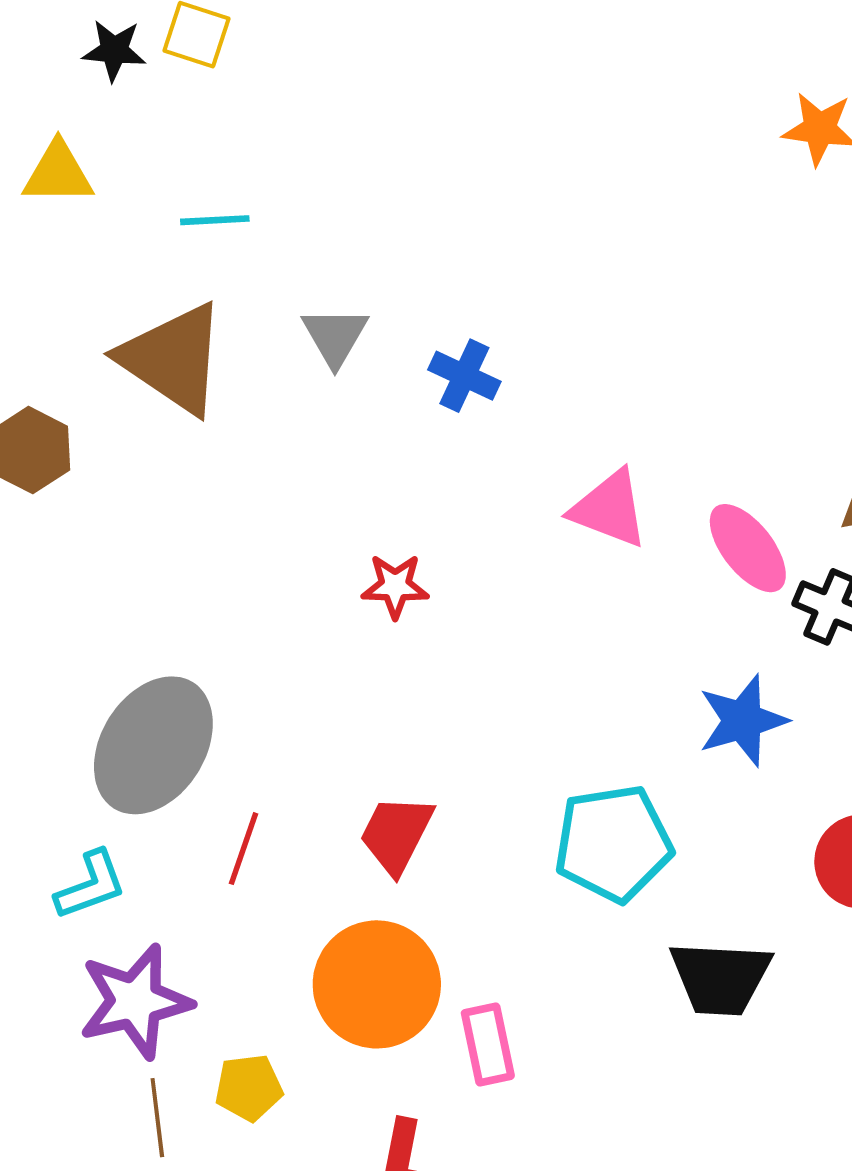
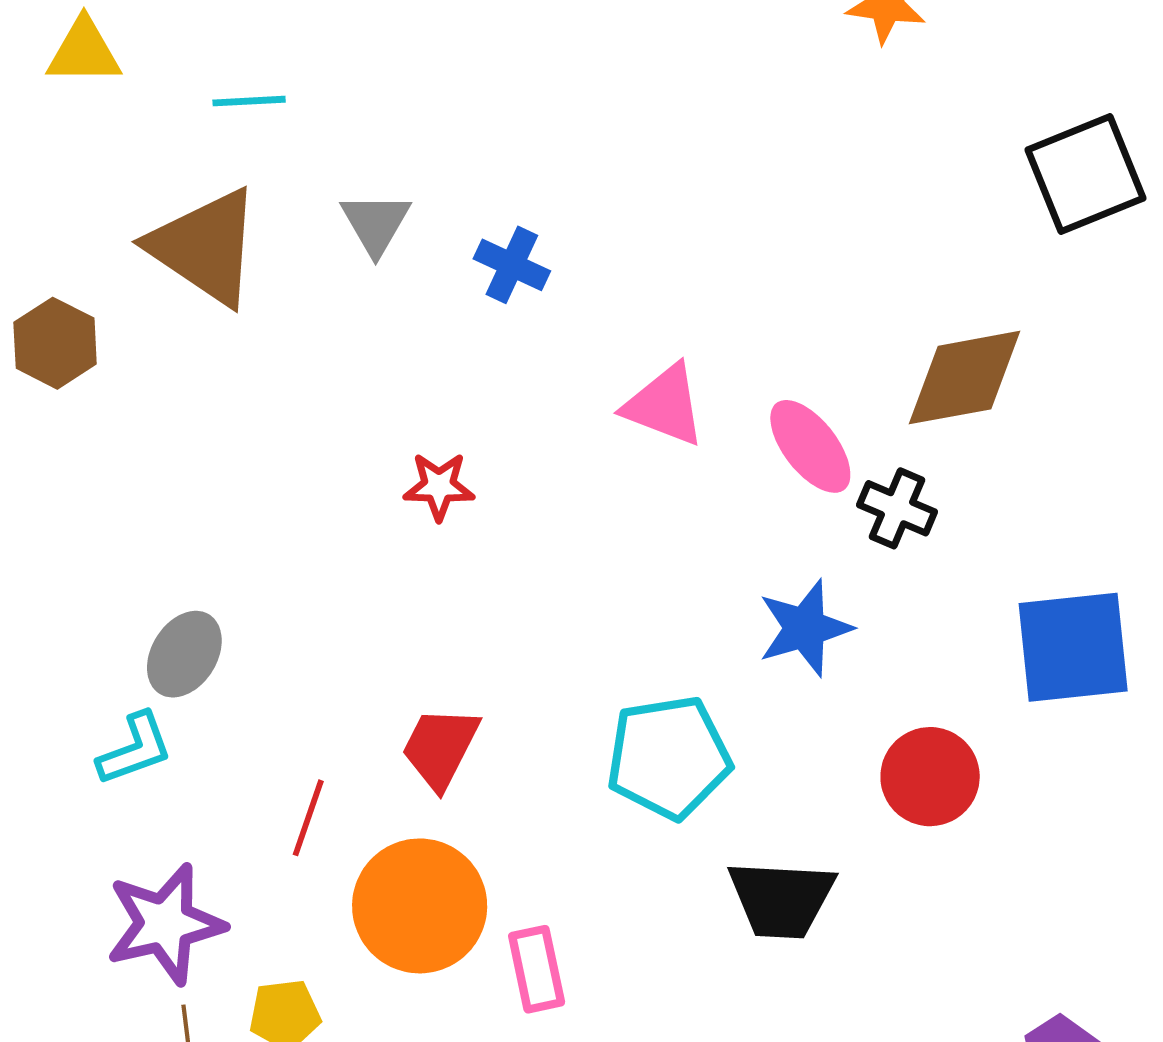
gray ellipse: (153, 745) -> (184, 654), size x0.6
red line: (244, 849) -> (308, 818), moved
cyan L-shape: (91, 885) -> (135, 749), moved

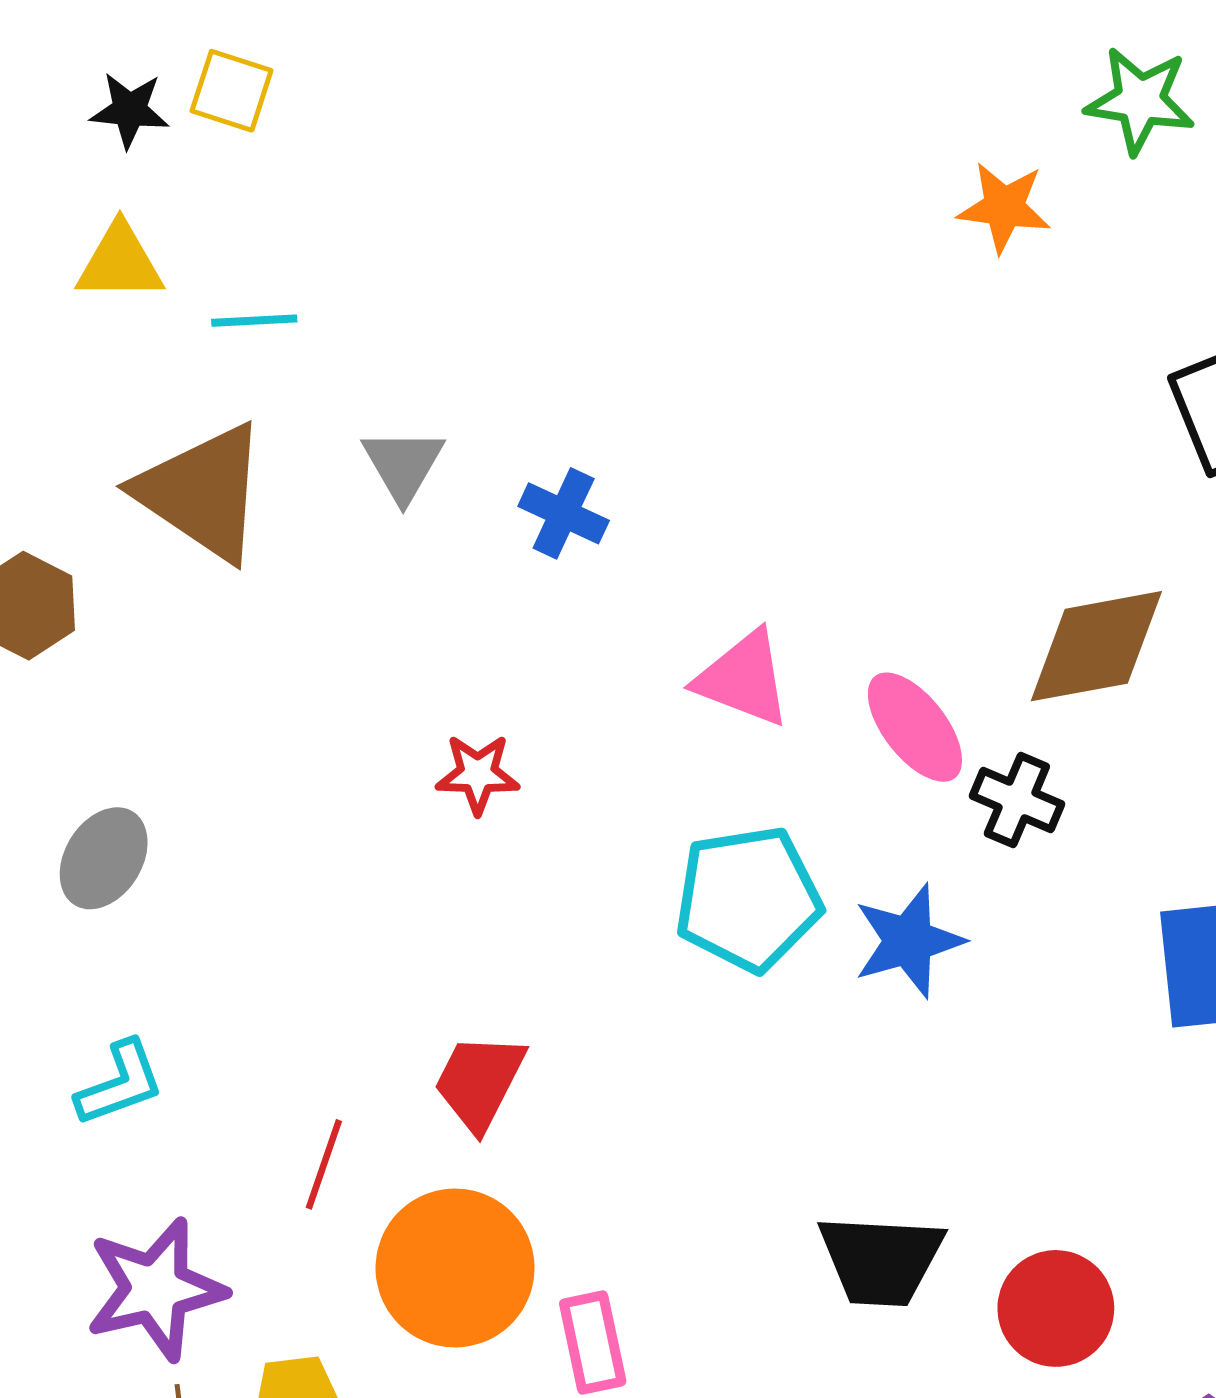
yellow triangle: (84, 52) -> (120, 262), moved
gray ellipse: (184, 654) -> (104, 858), moved
cyan pentagon: (669, 757) -> (748, 899), moved
red circle: (930, 777) -> (1056, 1308), moved

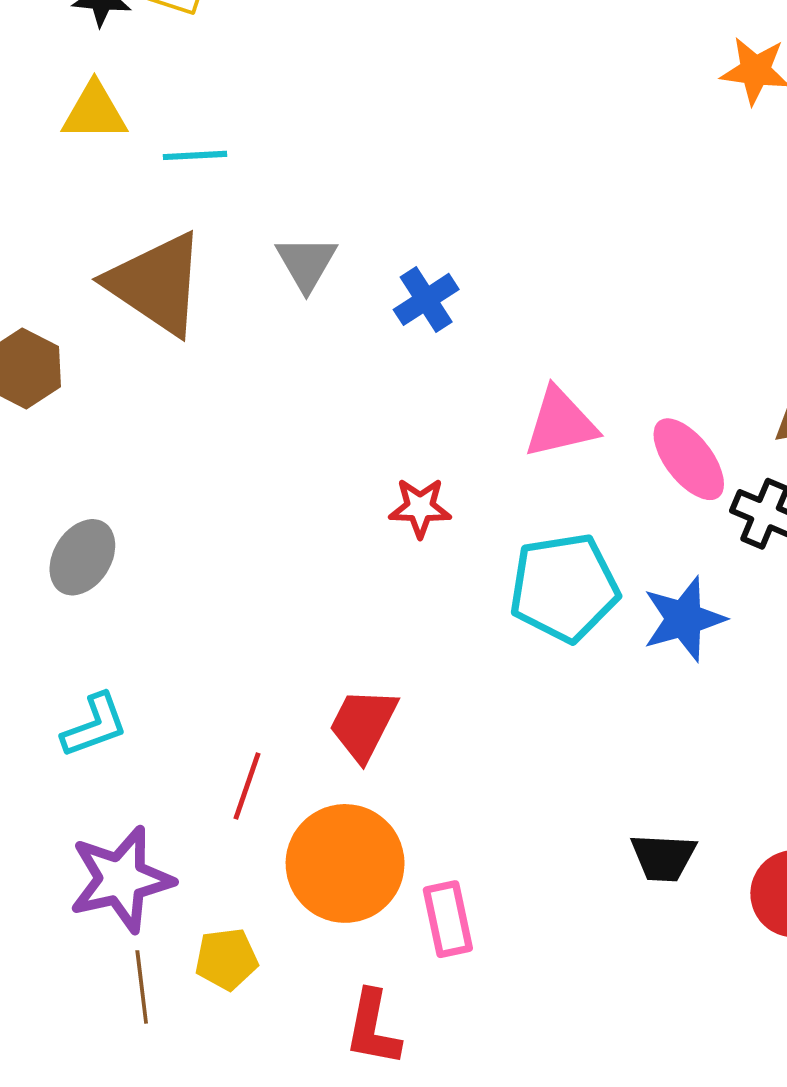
blue cross: (564, 513) -> (426, 299), turned 32
pink triangle: (743, 679) -> (560, 423), turned -34
red star: (478, 774) -> (420, 508), moved
black trapezoid: (881, 1260) -> (663, 857), size x0.7

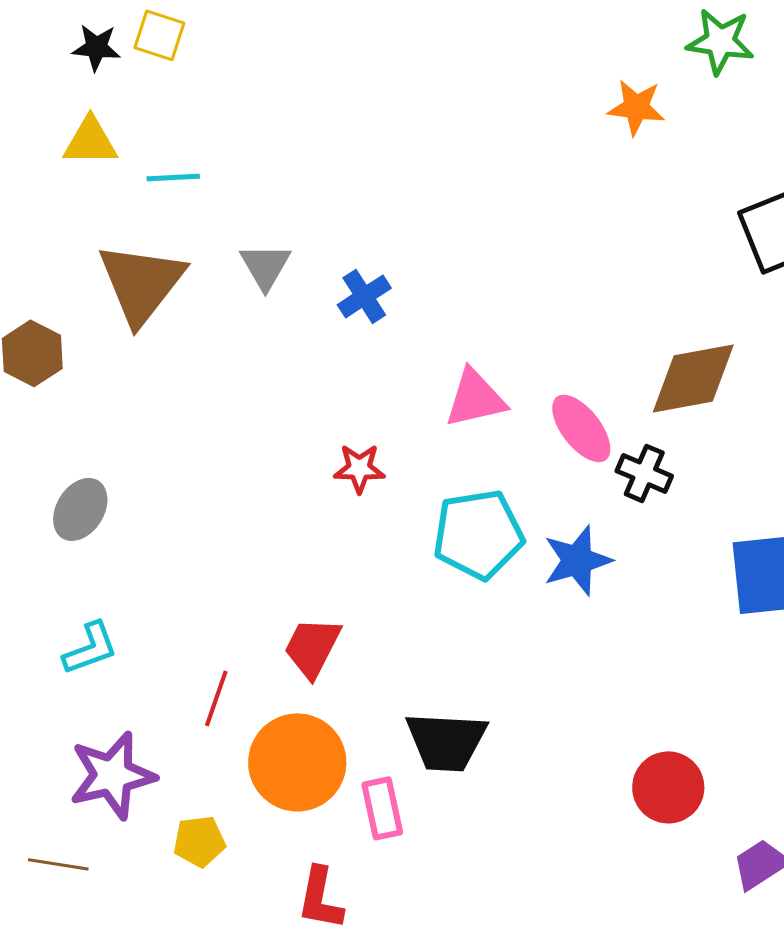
brown triangle: (156, 284) -> (141, 283), turned 34
black trapezoid: (663, 857) -> (446, 741), moved, size x1.5
brown line: (142, 987) -> (58, 864), moved, turned -74

